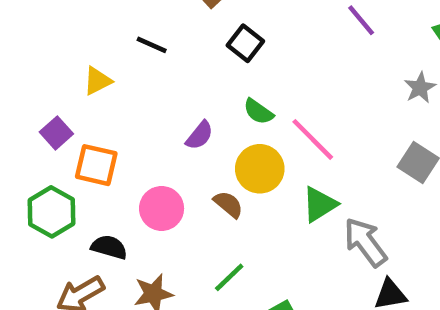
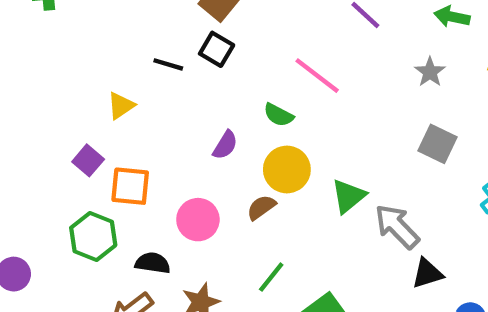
black square: (245, 43) -> (217, 49), moved
pink line: (313, 139) -> (317, 76), moved
brown semicircle: (228, 204) -> (261, 207), turned -68

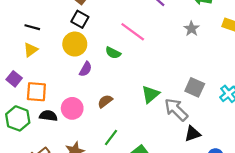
black line: (168, 64) -> (32, 27), moved
gray square: (437, 144) -> (195, 87), moved
yellow circle: (287, 169) -> (75, 44), moved
black semicircle: (153, 263) -> (48, 116), moved

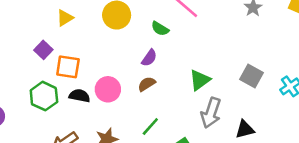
purple semicircle: (86, 69) -> (149, 58), moved
gray arrow: (176, 110) -> (211, 113), moved, turned -120

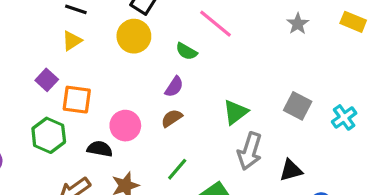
black semicircle: (80, 96) -> (100, 149), moved

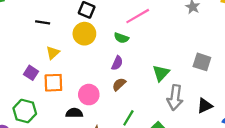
pink line: (216, 24) -> (138, 16), turned -60
yellow triangle: (72, 41) -> (53, 53), moved
green hexagon: (49, 135) -> (25, 111), moved

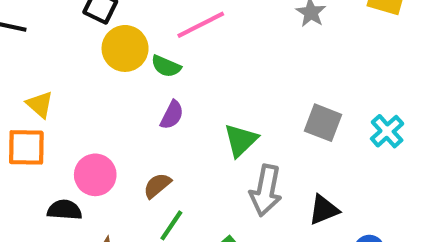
yellow circle: (84, 34) -> (125, 48), moved
yellow triangle: (53, 53) -> (40, 104), moved, turned -40
purple semicircle: (117, 63) -> (172, 115), moved
brown semicircle: (119, 84) -> (157, 186), moved

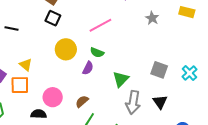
yellow circle: (125, 48) -> (66, 49), moved
green semicircle: (166, 66) -> (97, 52), moved
black triangle: (324, 210) -> (160, 102), moved, turned -42

